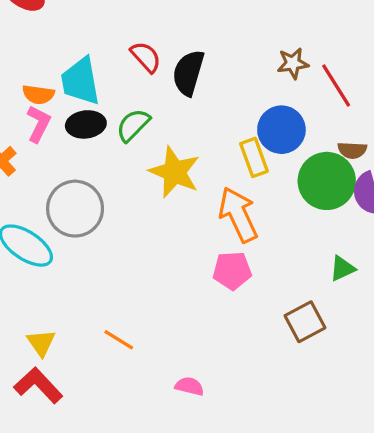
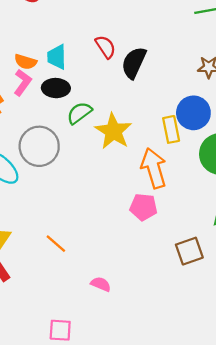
cyan trapezoid: (81, 81) -> (57, 57), size x0.7
green semicircle: (133, 125) -> (79, 113), moved

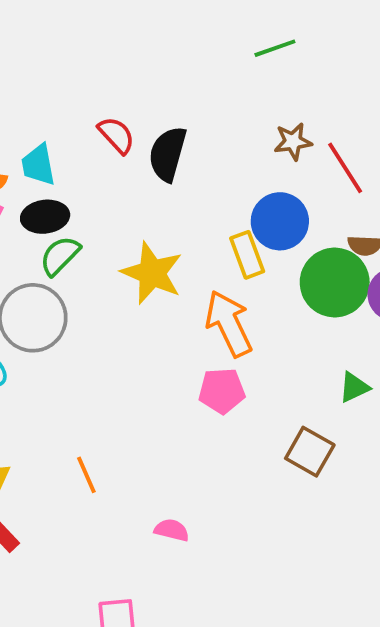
green semicircle: (79, 113) -> (60, 256), moved
orange line: (56, 244) -> (86, 475), turned 35
brown square: (189, 251) -> (310, 452), turned -32

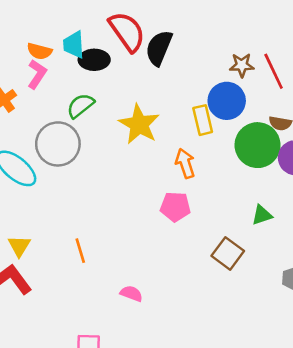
red semicircle: (116, 135) -> (127, 32), size x1.6
brown star: (293, 142) -> (242, 65), moved
black ellipse: (45, 217) -> (94, 60), moved
orange arrow: (229, 324) -> (185, 163), size x0.7

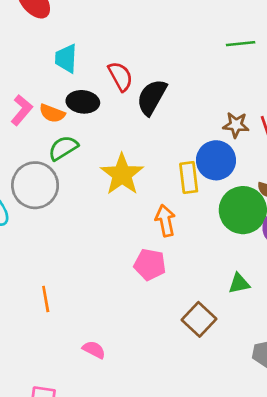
red semicircle: (127, 32) -> (120, 76), size x0.7
cyan trapezoid: (74, 45) -> (66, 58), moved
orange semicircle: (39, 51) -> (52, 113), moved

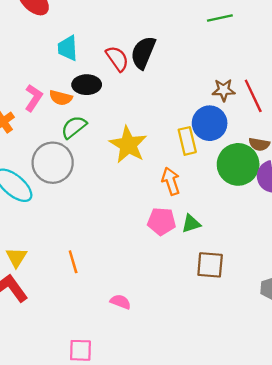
black semicircle: (152, 97) -> (143, 53), moved
green triangle: (239, 283) -> (191, 224), moved
brown square: (199, 319) -> (210, 265), turned -32

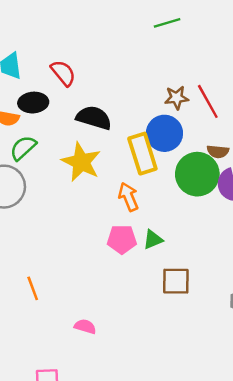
black semicircle: (143, 53) -> (94, 118), moved, turned 88
yellow rectangle: (187, 141) -> (142, 154), size x1.4

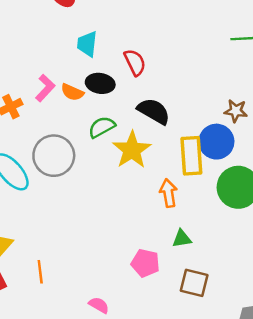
green semicircle: (23, 148) -> (102, 127), moved
pink pentagon: (122, 239) -> (145, 263), moved
orange line: (33, 288) -> (40, 272), moved

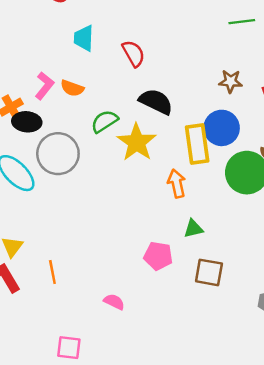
black ellipse: (100, 83) -> (27, 122), moved
brown star: (236, 111) -> (231, 81), moved

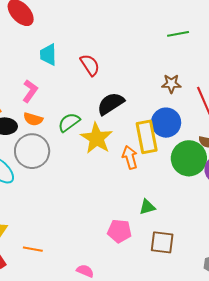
pink L-shape: (44, 86) -> (30, 91), moved
orange semicircle: (72, 88) -> (33, 119), moved
black semicircle: (156, 102) -> (111, 104), turned -56
orange arrow: (177, 183) -> (130, 157), moved
orange line: (52, 272) -> (33, 249), turned -66

